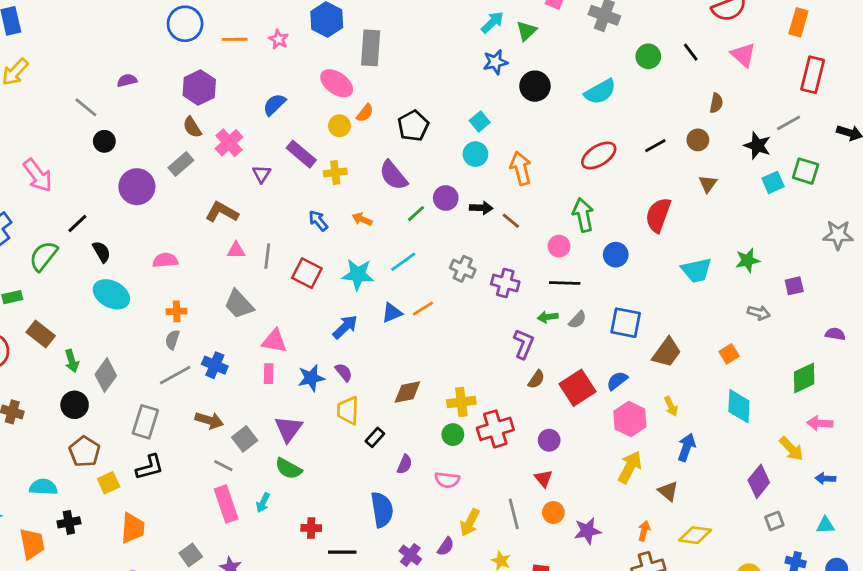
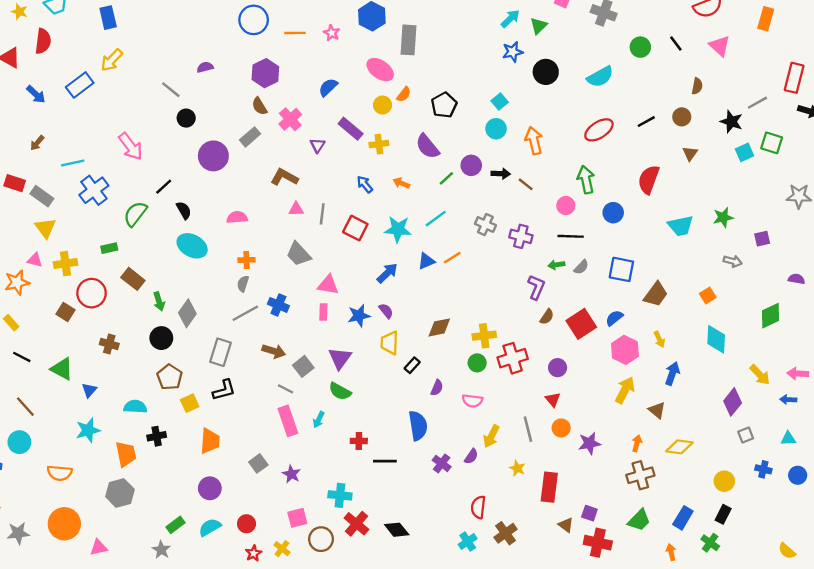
red rectangle: (813, 75) -> (794, 78), moved
pink arrow: (820, 423) -> (798, 374), moved

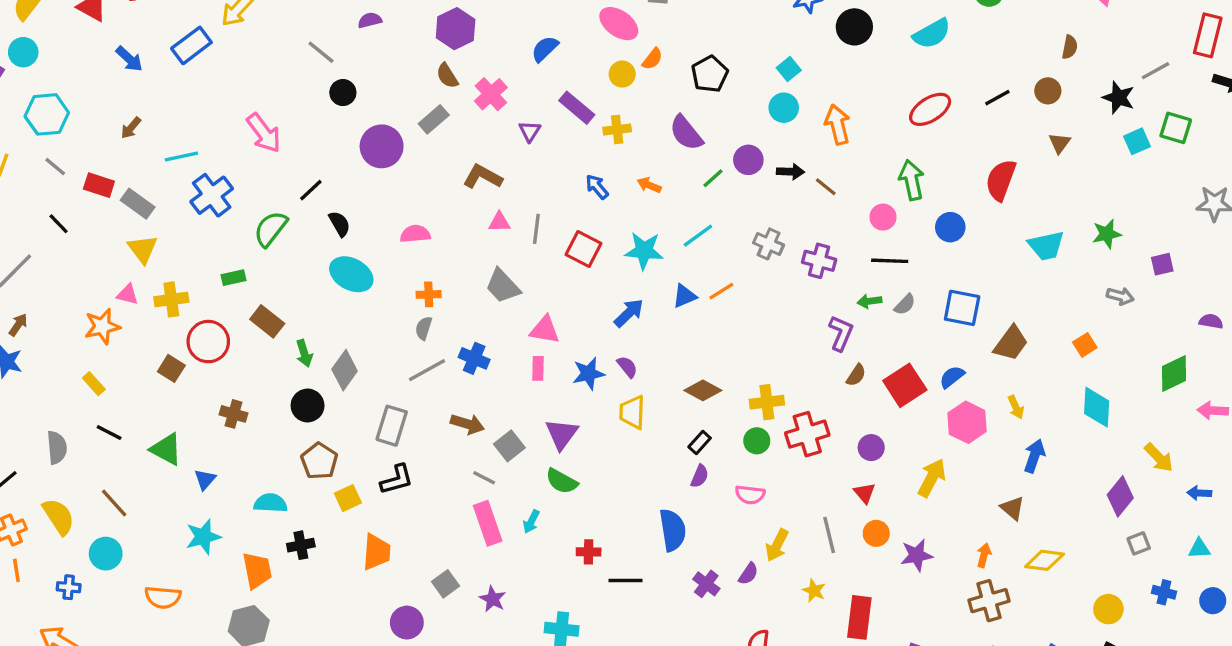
brown diamond: (439, 327) -> (703, 390), turned 40
black rectangle: (412, 365) -> (700, 443), moved
pink arrow: (798, 374) -> (1213, 411), moved
yellow arrow: (625, 390) -> (932, 478), moved
purple circle: (210, 488) -> (407, 623), moved

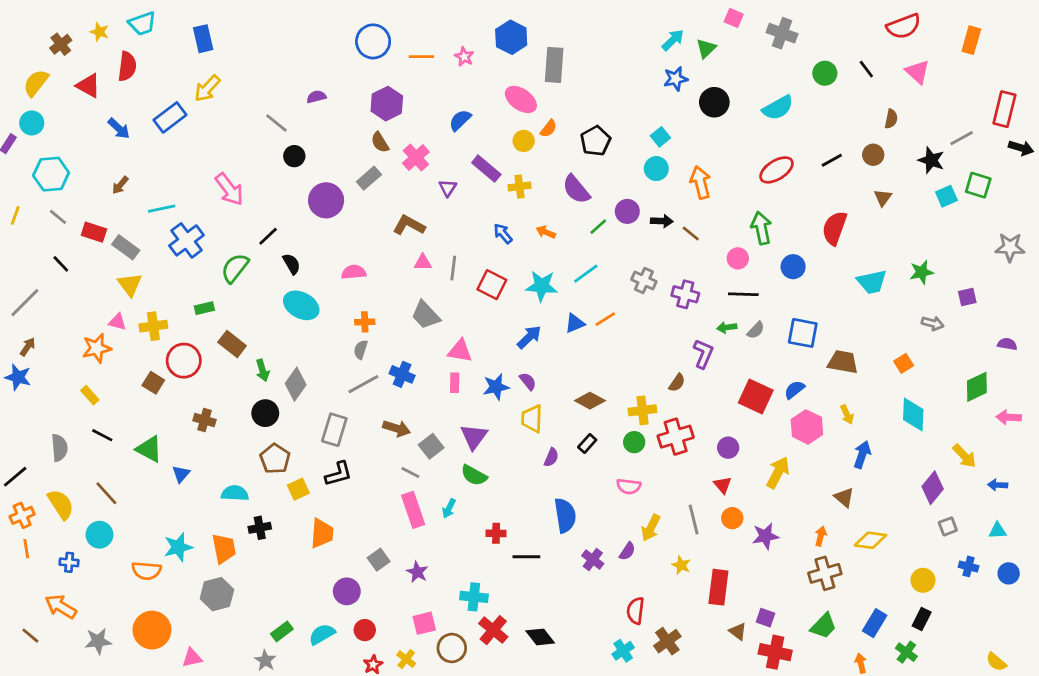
brown trapezoid: (1011, 343) -> (843, 362), turned -116
brown semicircle: (856, 375) -> (677, 383), moved
red square: (905, 385) -> (756, 397), turned -32
purple semicircle: (700, 476) -> (551, 457), moved
cyan star: (203, 537) -> (178, 547), moved

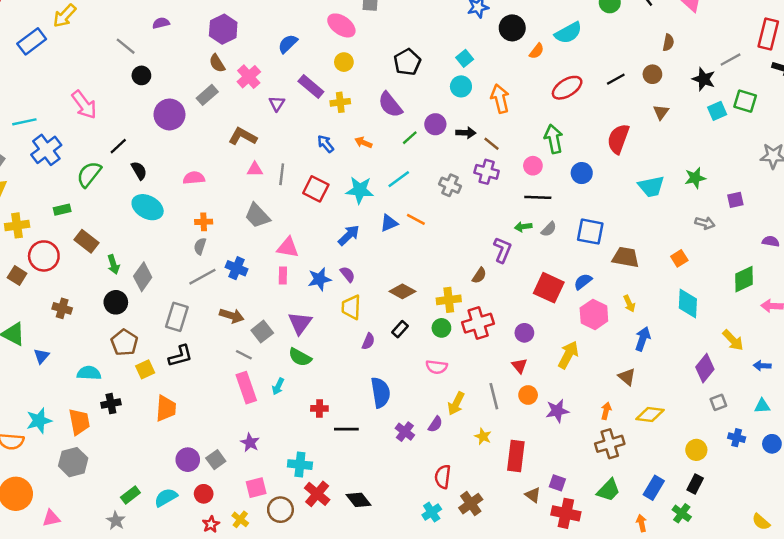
orange semicircle: (549, 128) -> (537, 51), moved
purple cross: (685, 294) -> (487, 172), moved
orange line: (605, 319) -> (416, 219), turned 60
gray square: (379, 560) -> (216, 460), moved

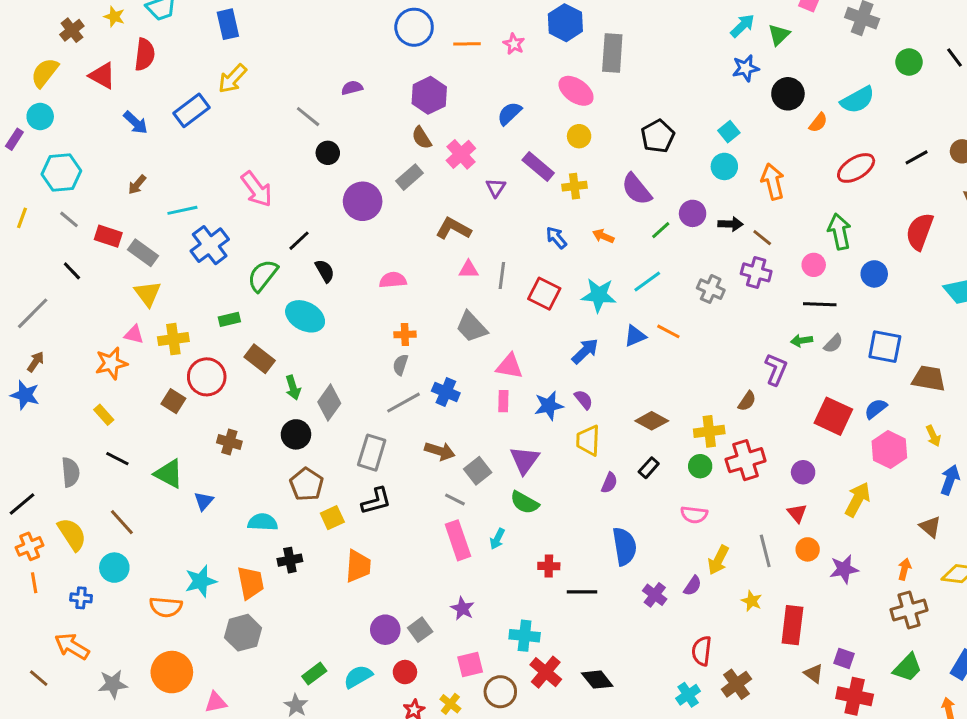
cyan ellipse: (148, 207) -> (305, 316), moved

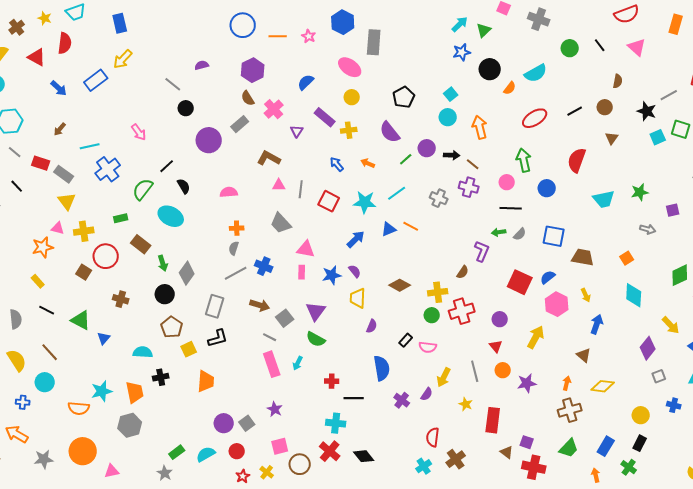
pink arrow: (257, 189) -> (139, 132), size x0.7
black rectangle: (649, 468) -> (406, 340), moved
cyan cross: (525, 636) -> (336, 423), moved

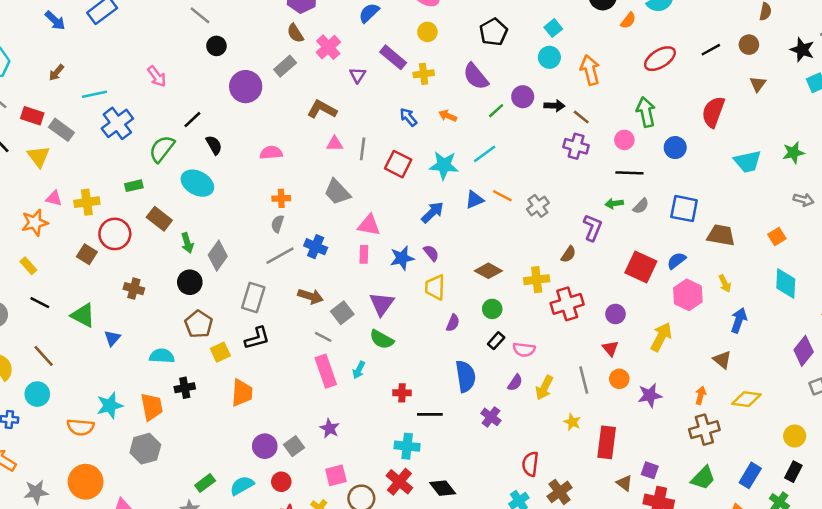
gray cross: (439, 198) -> (538, 206), moved, turned 30
yellow triangle: (67, 201) -> (39, 156), moved
green circle: (432, 315) -> (492, 309), moved
purple semicircle: (427, 394) -> (515, 383), moved

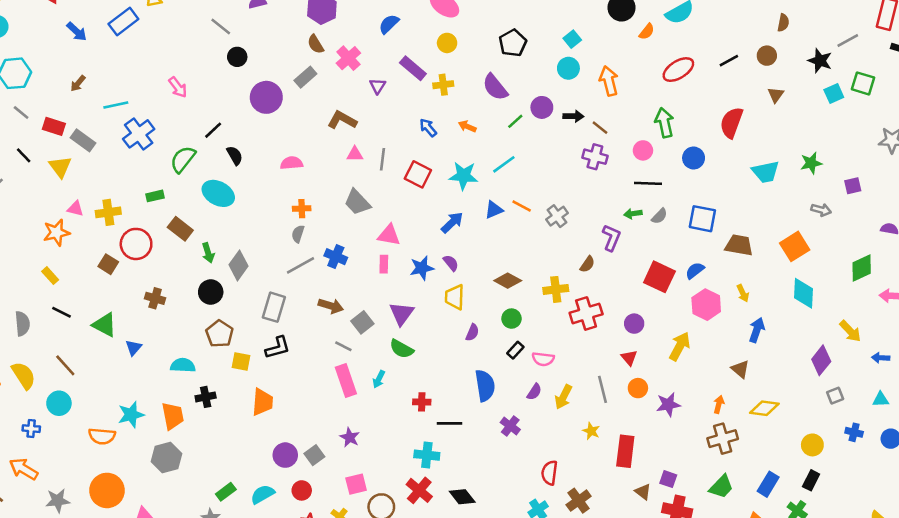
orange square: (777, 236) -> (795, 246), size x1.6
yellow square: (220, 352) -> (241, 362), turned 36

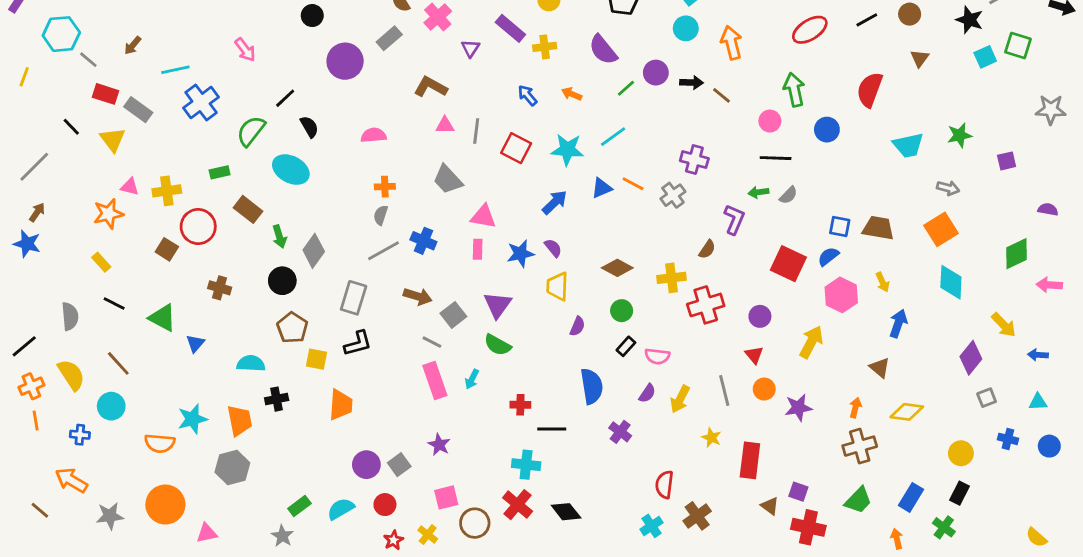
gray line: (21, 112) -> (88, 60), moved
purple cross: (595, 157) -> (694, 160), moved
gray arrow: (821, 210) -> (948, 188), moved
blue square: (702, 219) -> (840, 227), moved, size x0.7

